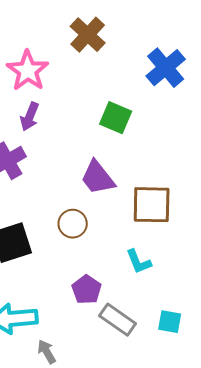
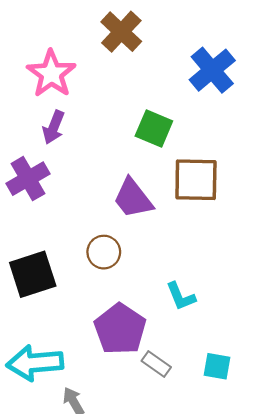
brown square: (152, 205) -> (196, 180), moved
purple pentagon: (87, 290) -> (120, 329), size x1.5
gray rectangle: (118, 320) -> (156, 364), size x0.7

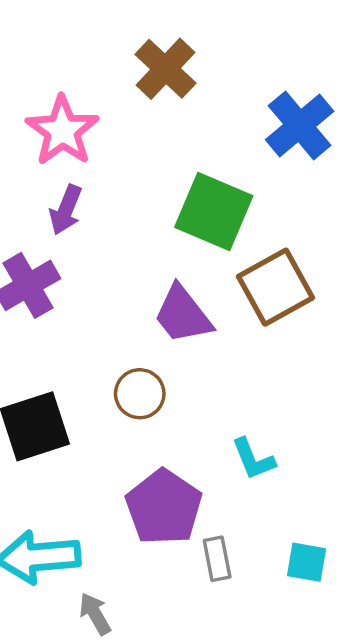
green square: (154, 128) -> (214, 211), size x1.4
brown square: (196, 180) -> (276, 287), turned -30
gray rectangle: (156, 364) -> (217, 559), turned 44

